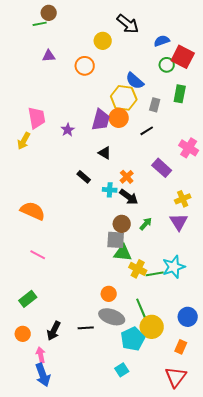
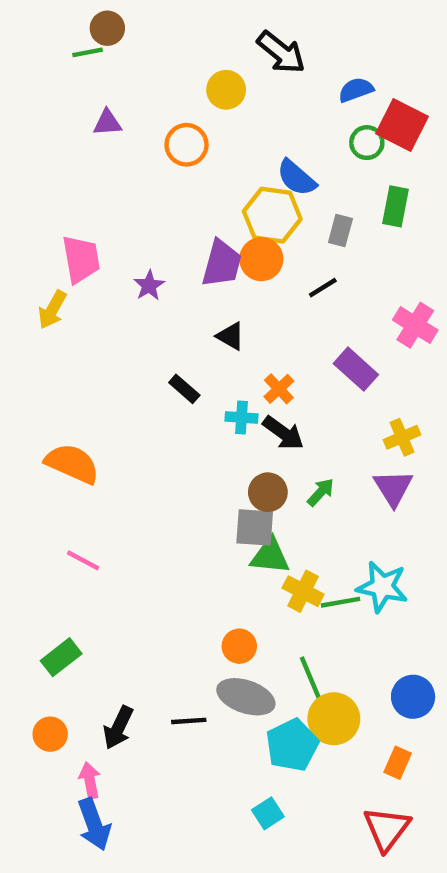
cyan star: (174, 267) -> (382, 587), turned 30

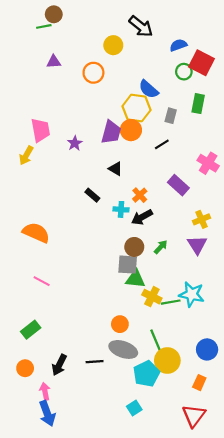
black arrow: (283, 433) -> (142, 217), turned 115

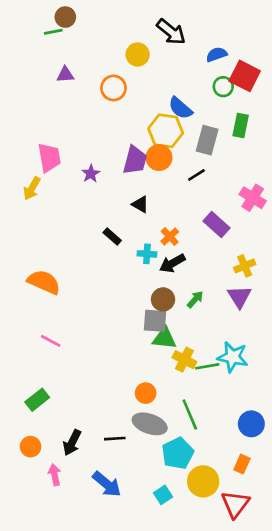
gray rectangle: (171, 116) -> (207, 140), size x1.5
yellow circle: (167, 361) -> (203, 481), moved
blue arrow: (47, 413) -> (107, 484), moved, turned -30

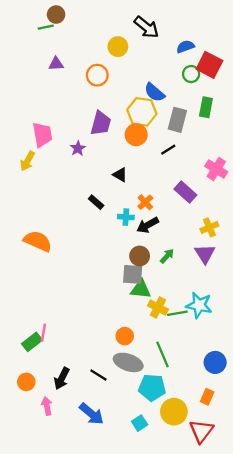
purple trapezoid: (135, 160) -> (101, 123), moved
pink line: (51, 341) -> (43, 333), moved, turned 72
black line: (115, 439) -> (98, 375), turned 36
cyan pentagon: (178, 453) -> (152, 388), turned 30

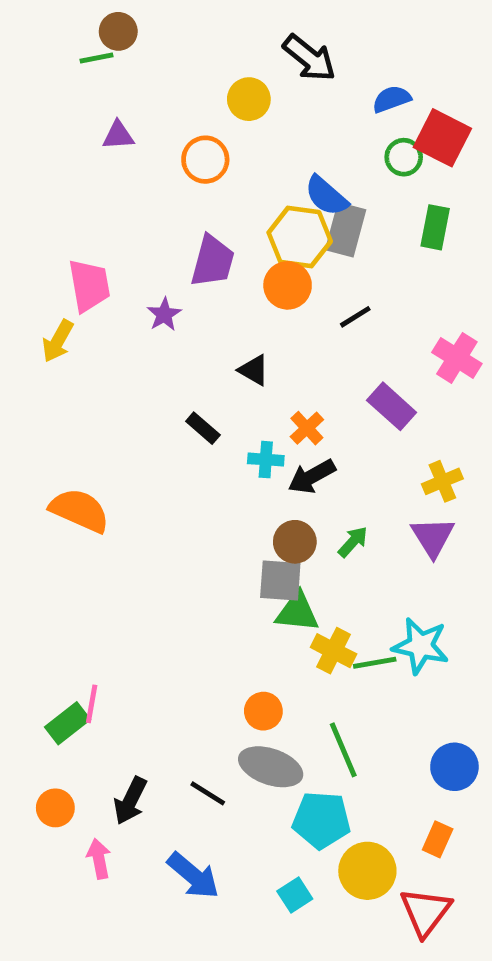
gray rectangle: (177, 120) -> (346, 230), moved

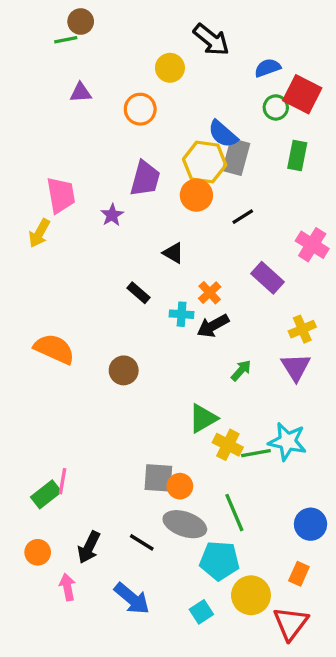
brown circle: (295, 542) -> (124, 370), moved
gray square: (280, 581) -> (158, 478), moved
green triangle: (297, 612) -> (203, 418), turned -36

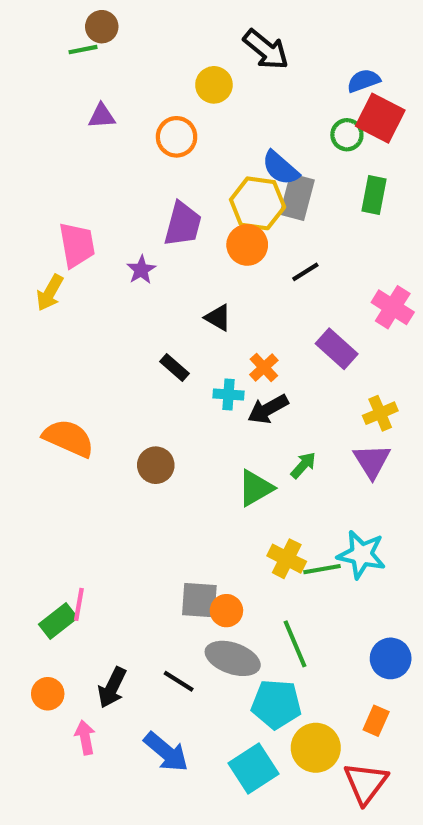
blue semicircle: (268, 68) -> (364, 81), moved
green triangle: (203, 418) -> (256, 488), moved
cyan square: (201, 612) -> (253, 769), size x1.6

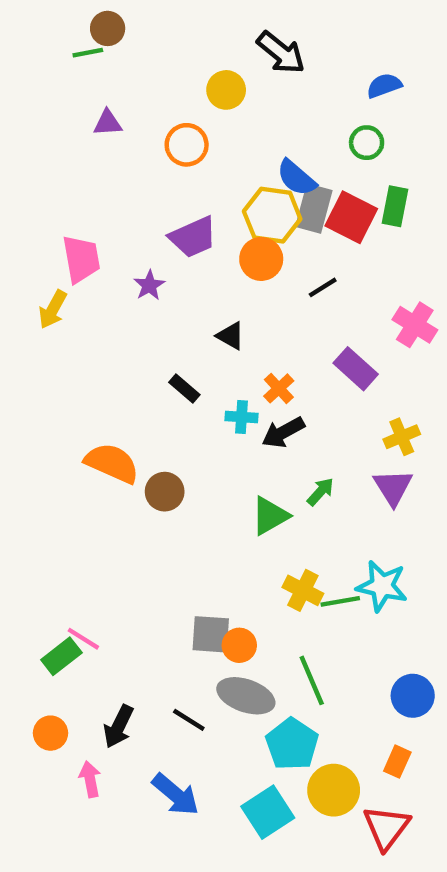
red square: (380, 118) -> (351, 217), moved
purple trapezoid: (183, 224) -> (193, 237), turned 51
orange semicircle: (68, 438) -> (112, 463), moved
pink line: (79, 604) -> (83, 639), turned -68
cyan pentagon: (276, 704) -> (292, 744), turned 30

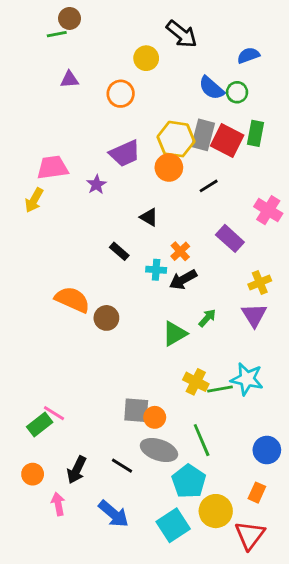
blue semicircle: (296, 178) -> (211, 88), moved
pink trapezoid: (81, 259) -> (52, 167), turned -88

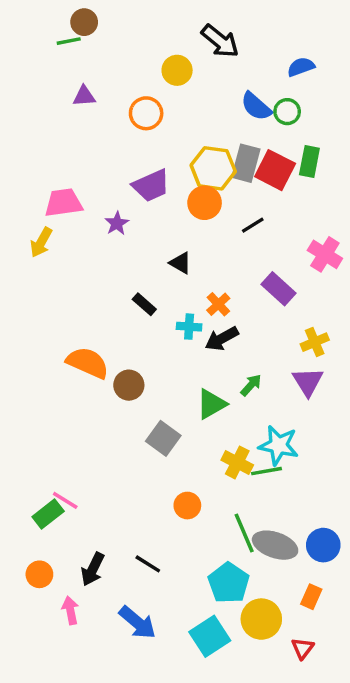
cyan star: (247, 379) -> (279, 445), moved
gray square: (136, 410) -> (163, 438), moved, turned 32
gray ellipse: (159, 450) -> (275, 545), moved
red triangle: (250, 535) -> (303, 648), size x0.6

